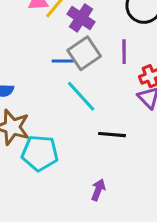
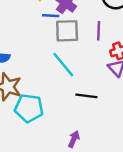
gray square: (84, 53) -> (67, 31), turned 30
blue line: (63, 61) -> (51, 16), moved

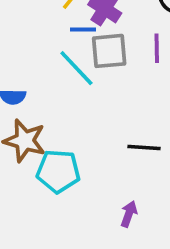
cyan line: (63, 65) -> (76, 68), moved

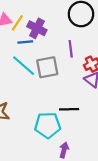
gray square: (109, 51) -> (47, 67), moved
cyan pentagon: (58, 171) -> (48, 125), moved

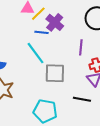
gray square: (47, 67) -> (55, 73), moved
black line: (69, 109) -> (82, 99), moved

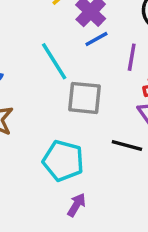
blue line: (42, 32) -> (96, 39), moved, turned -40

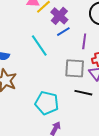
gray square: (84, 98) -> (75, 68), moved

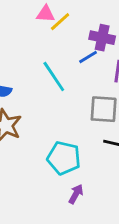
purple cross: (59, 16) -> (102, 38), moved, turned -30

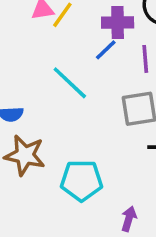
cyan pentagon: (64, 158) -> (82, 180), moved

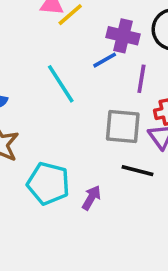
purple arrow: (129, 219) -> (91, 198), moved

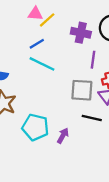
blue line: (105, 60) -> (37, 44), moved
cyan line: (61, 84) -> (42, 64), turned -30

